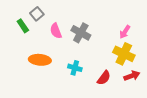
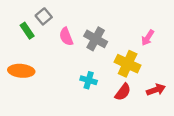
yellow cross: (124, 54) -> (128, 64), moved
orange ellipse: (40, 60) -> (21, 71), moved

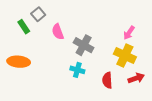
gray cross: (96, 39) -> (84, 45), moved
yellow cross: (128, 64) -> (125, 55), moved
red semicircle: (123, 92) -> (107, 80), turned 140

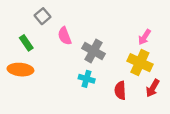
green rectangle: (24, 27) -> (26, 43), moved
red arrow: (136, 78) -> (153, 88), turned 140

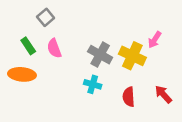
pink semicircle: (65, 36) -> (54, 48), moved
yellow cross: (140, 63) -> (132, 56), moved
red arrow: (153, 88) -> (163, 94), turned 108

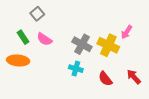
pink semicircle: (54, 48) -> (44, 39), turned -35
red semicircle: (129, 97) -> (105, 79), turned -35

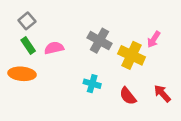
gray square: (37, 14) -> (27, 21), moved
pink semicircle: (44, 39) -> (54, 48), turned 133
gray cross: (82, 44) -> (100, 41), moved

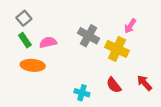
pink arrow: (154, 39) -> (130, 26), moved
orange ellipse: (22, 74) -> (33, 65), moved
cyan cross: (92, 84) -> (82, 93), moved

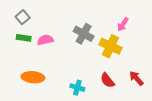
green rectangle: (25, 40) -> (24, 38), turned -48
orange ellipse: (33, 65) -> (33, 77), moved

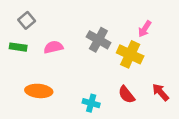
green rectangle: (24, 38) -> (18, 47), moved

